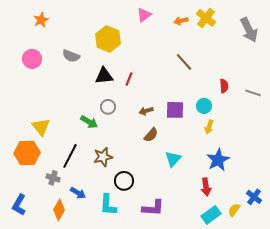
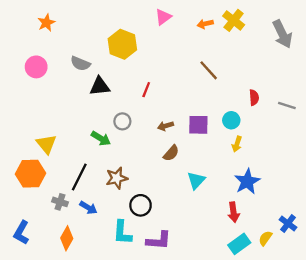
black triangle: (104, 76) -> (100, 86), moved
blue arrow: (78, 193) -> (88, 208), moved
purple L-shape: (153, 208) -> (159, 241), moved

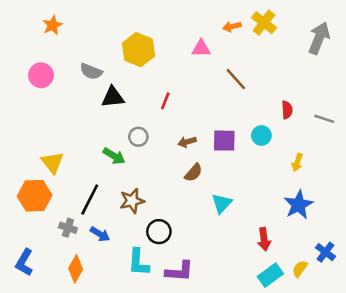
pink triangle: (163, 17) -> (201, 48), moved, turned 36
gray arrow: (282, 34) -> (319, 38), turned -132
yellow arrow: (237, 144) -> (297, 162), moved
blue star: (247, 182) -> (299, 205), moved

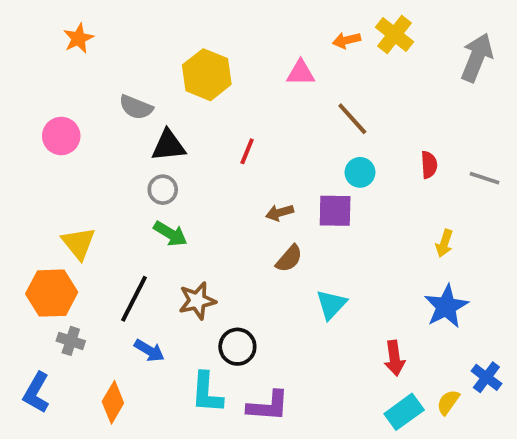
pink circle: (41, 75) -> (61, 136), moved
cyan circle: (261, 135) -> (360, 172), moved
gray circle: (138, 137) -> (163, 190), moved
gray cross: (68, 228) -> (71, 341), moved

